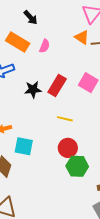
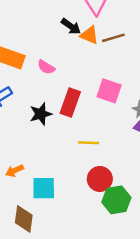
black arrow: (31, 17) -> (71, 26), moved
pink semicircle: (45, 46) -> (46, 67), moved, turned 112

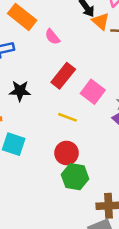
pink square: (109, 91) -> (93, 92), moved
black star: (41, 114) -> (20, 91), moved

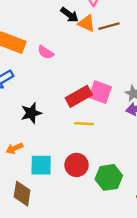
red rectangle: (63, 76) -> (79, 96), moved, turned 40
red circle: (67, 153) -> (77, 165), moved

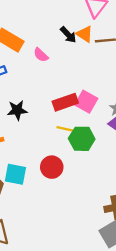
black arrow: (69, 15) -> (68, 35), moved
cyan square: (41, 165) -> (15, 174), moved
green hexagon: (109, 177) -> (82, 139), moved

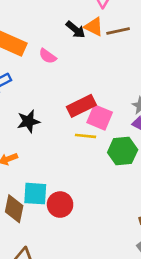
pink square: (86, 102) -> (100, 117), moved
green hexagon: (82, 139) -> (123, 151), moved
red circle: (52, 167) -> (60, 205), moved

